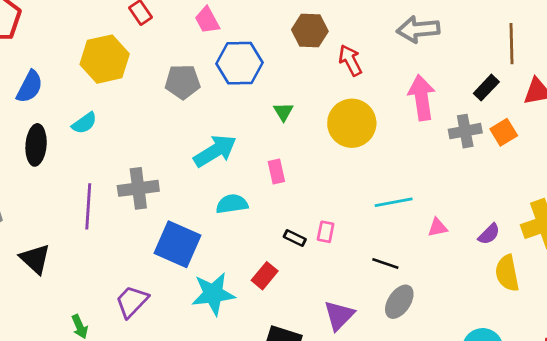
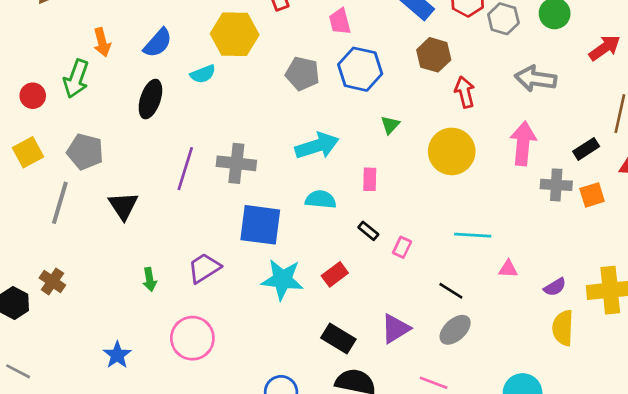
cyan semicircle: (84, 123) -> (203, 74), moved
black rectangle: (295, 238) -> (368, 231), moved
blue square: (177, 244) -> (260, 225), turned -30

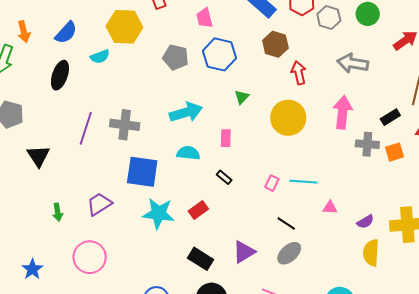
pink rectangle: (402, 247) -> (272, 183), moved

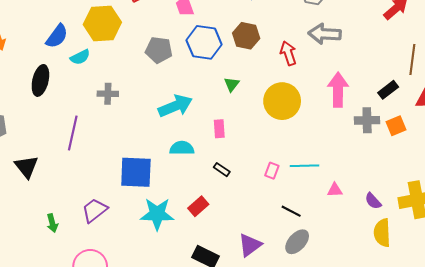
blue semicircle: (66, 33) -> (57, 36), moved
brown hexagon: (275, 44) -> (246, 36), moved
gray arrow: (353, 63) -> (325, 34), moved
gray cross: (125, 125) -> (108, 94), moved, size x0.7
purple semicircle: (365, 222) -> (373, 201), turned 84

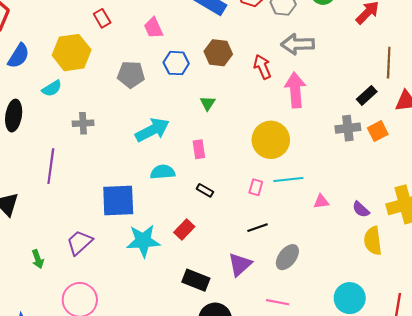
blue semicircle: (57, 36) -> (19, 56), moved
blue hexagon: (204, 42) -> (176, 63), size x0.7
pink arrow: (338, 90) -> (295, 90), moved
yellow circle: (282, 101) -> (271, 140), moved
black line: (291, 211) -> (257, 228), moved, turned -42

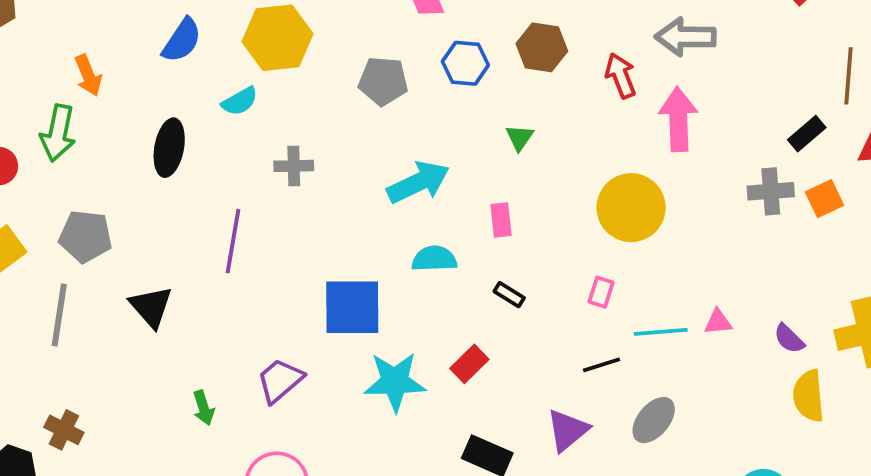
cyan line: (288, 179) -> (661, 332), moved

